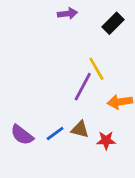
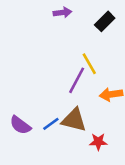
brown triangle: (80, 129) -> (74, 120), size x1.5
red star: (106, 140) -> (98, 142), moved

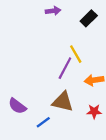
blue line: (51, 124) -> (43, 122), moved
red star: (98, 142) -> (94, 111), moved

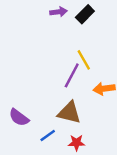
black rectangle: (89, 18) -> (85, 14), moved
red star: (94, 111) -> (76, 143), moved

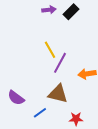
yellow line: (84, 60) -> (50, 50), moved
red star: (76, 143) -> (76, 119), moved

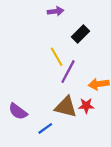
black rectangle: (71, 12) -> (81, 34), moved
red star: (76, 119) -> (86, 106), moved

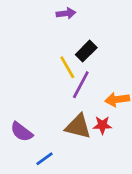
black rectangle: (81, 34) -> (86, 51), moved
blue line: (45, 128) -> (44, 159), moved

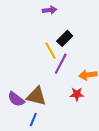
brown triangle: (78, 126) -> (36, 96), moved
blue line: (44, 159) -> (33, 119), turned -32

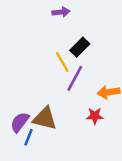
purple semicircle: (16, 99) -> (20, 122), turned 90
blue line: (33, 119) -> (28, 137), moved

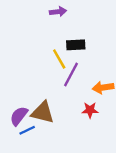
black rectangle: (80, 47) -> (76, 45), turned 42
blue line: (28, 137) -> (27, 130), turned 42

